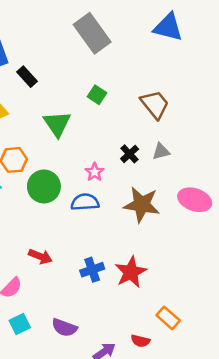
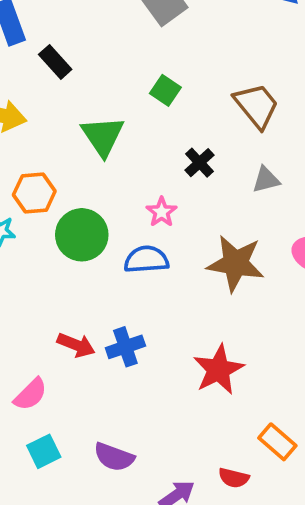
black cross: (130, 154) -> (200, 163), moved
blue cross: (92, 270) -> (125, 347), moved

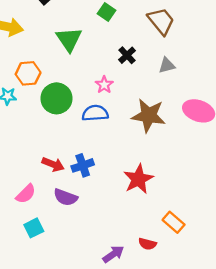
purple semicircle: (114, 457) -> (66, 197), moved

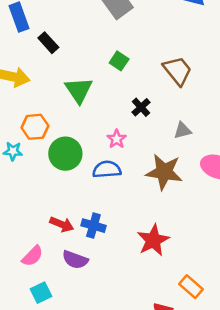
gray triangle: (167, 65) -> (182, 130), moved
blue cross: (83, 165) -> (93, 226), turned 35

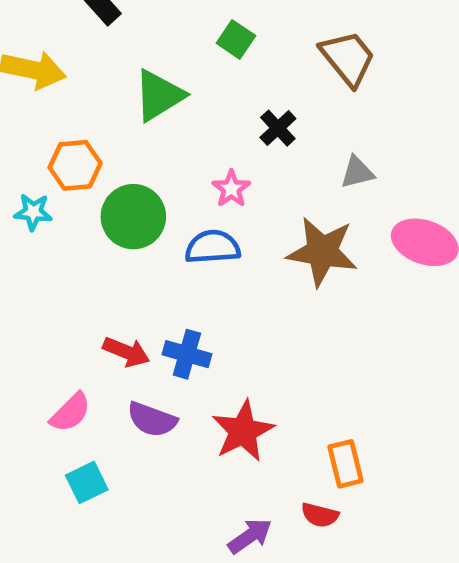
green triangle: (79, 90) -> (159, 95), turned 32
red star: (153, 240) -> (243, 431), moved
orange rectangle: (191, 287) -> (346, 464), moved, turned 35

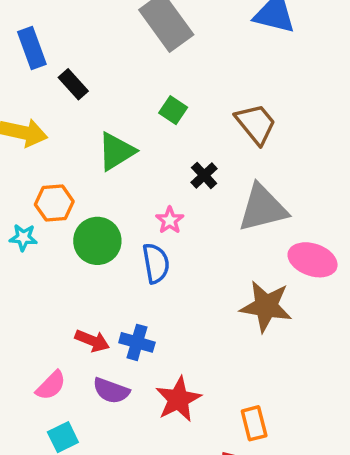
gray triangle: (357, 172) -> (263, 208), size x2.0
blue semicircle: (213, 247) -> (156, 263), turned 84
brown star: (322, 252) -> (266, 306), moved

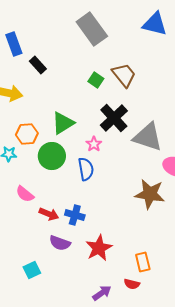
brown trapezoid: (256, 124) -> (124, 75), moved
green triangle: (116, 151) -> (63, 123), moved
black cross: (204, 175) -> (114, 118), size x1.8
gray triangle: (263, 208) -> (148, 137), turned 32
pink semicircle: (51, 385) -> (25, 194), moved, turned 84

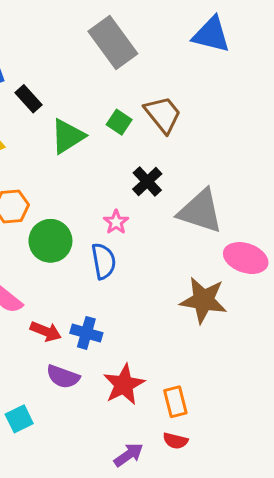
black cross: (114, 118) -> (147, 181), size x0.7
green triangle: (63, 123) -> (68, 136), moved
orange rectangle: (143, 262) -> (175, 402), moved

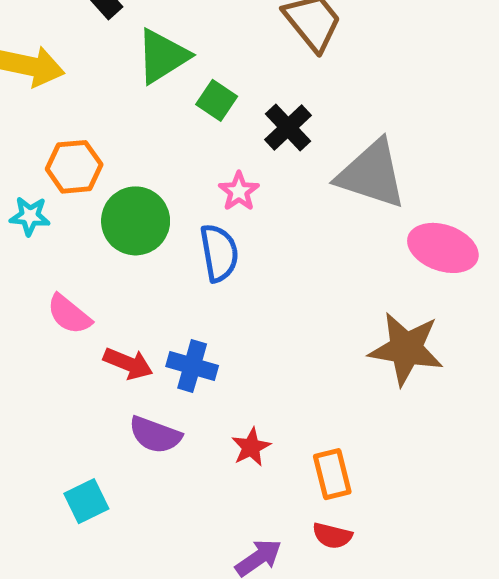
green square: (119, 122) -> (217, 100), moved
brown star: (203, 300) -> (406, 349), moved
red star: (124, 385) -> (251, 447), size x0.6

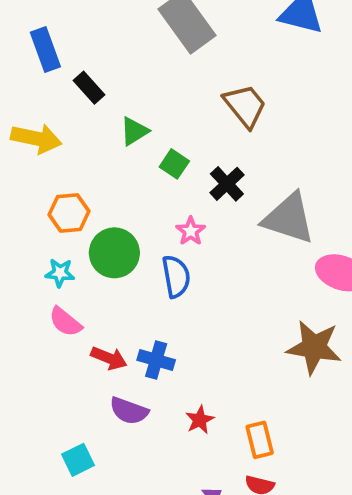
green triangle: (163, 56) -> (134, 131), size x0.7
cyan star: (30, 216) -> (60, 273), moved

